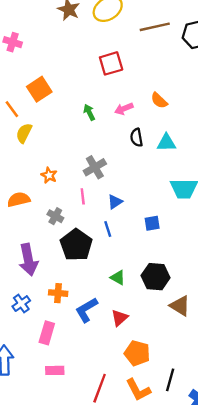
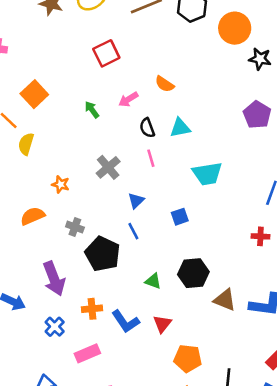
pink line: (83, 196) -> (151, 158), moved
blue L-shape: (86, 310) -> (125, 321), turned -84
pink rectangle: (47, 333) -> (87, 353), turned 60

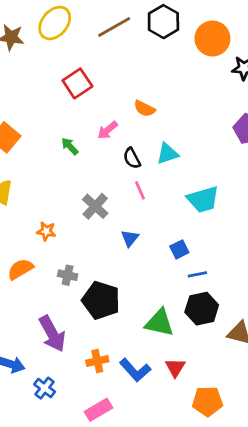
blue line: (133, 231) -> (197, 274), moved, turned -66
green triangle: (153, 281) -> (159, 323), size x1.6
blue cross: (55, 327) -> (45, 388), moved

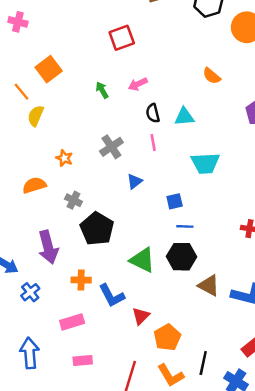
orange semicircle: (145, 109) -> (212, 76), moved
red triangle: (175, 368) -> (141, 316), moved
orange pentagon: (207, 401) -> (167, 337), turned 30

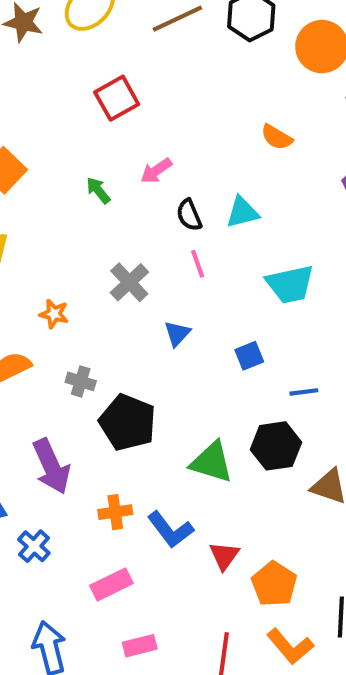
blue line: (185, 226) -> (304, 392), moved

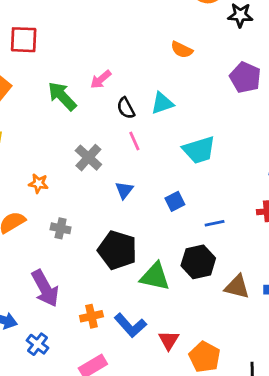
red square: (117, 98) -> (24, 40), moved, turned 36
green arrow: (98, 190) -> (62, 96), size x1.6
black pentagon: (128, 422) -> (117, 250), moved

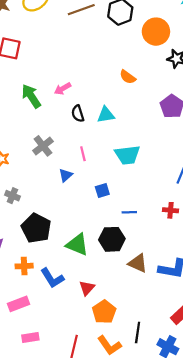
pink line: (134, 141) -> (83, 154), moved
black pentagon: (117, 250) -> (36, 228), moved
red triangle: (169, 340) -> (87, 288), moved

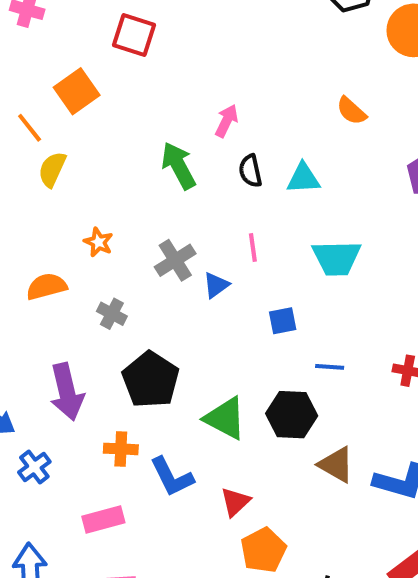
pink arrow: (63, 89) -> (226, 121), turned 140
green arrow: (31, 96) -> (179, 166), moved
gray cross: (43, 146) -> (175, 260), moved

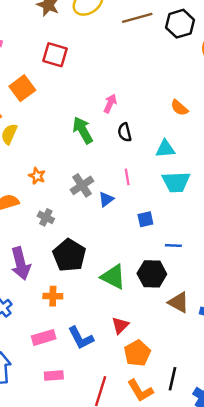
orange semicircle: (351, 111) -> (179, 108), moved
cyan triangle: (303, 178) -> (165, 149), moved
blue L-shape: (172, 477) -> (81, 338), moved

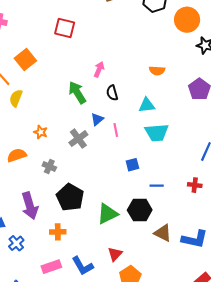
red square: (55, 55) -> (65, 28), moved
orange semicircle: (179, 108) -> (157, 71), turned -35
blue triangle: (106, 199) -> (97, 119), moved
green triangle: (113, 277) -> (108, 214), turned -50

